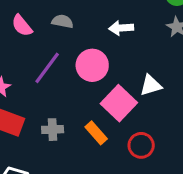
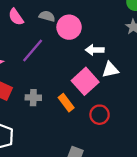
white arrow: (121, 28) -> (95, 50), moved
pink circle: (92, 65) -> (69, 27), moved

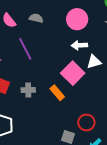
pink circle: (69, 27) -> (77, 19), moved
purple line: (33, 51) -> (25, 49), turned -65
red circle: (100, 115) -> (86, 122), moved

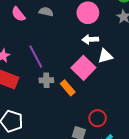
purple line: (25, 49) -> (36, 56), moved
gray cross: (28, 90) -> (46, 80), moved

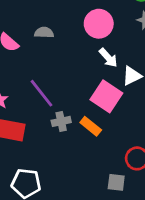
white arrow: (90, 39) -> (108, 58), turned -119

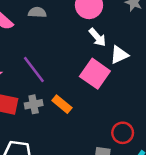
gray cross: (61, 121) -> (34, 104), moved
orange rectangle: (91, 126) -> (62, 104), moved

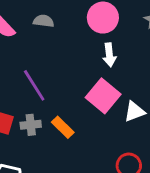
white arrow: (97, 37) -> (109, 55), turned 30
white triangle: (119, 55) -> (134, 112), moved

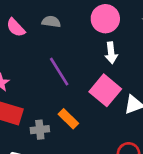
purple line: (34, 85) -> (59, 72), moved
gray cross: (31, 125) -> (40, 130), moved

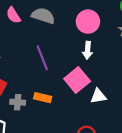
gray semicircle: (51, 22) -> (43, 16), size x1.5
orange rectangle: (68, 119) -> (43, 98), turned -42

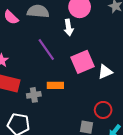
white arrow: (88, 50) -> (69, 28), moved
pink square: (77, 80) -> (83, 62), turned 30

